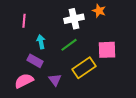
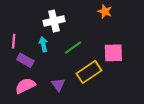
white cross: (74, 19) -> (54, 21), moved
pink line: (24, 21) -> (14, 41), moved
purple rectangle: (35, 61) -> (25, 60), moved

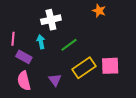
pink square: (113, 53) -> (110, 66), moved
pink semicircle: (25, 86) -> (24, 81), turned -78

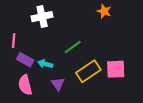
white cross: (51, 20) -> (42, 17), moved
cyan arrow: (41, 42) -> (45, 64), moved, turned -64

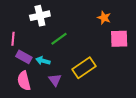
orange star: (104, 11) -> (104, 18), moved
green line: (73, 47) -> (59, 39), moved
pink square: (116, 69) -> (119, 39), moved

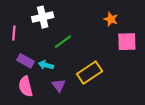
pink line: (13, 39) -> (14, 33), moved

